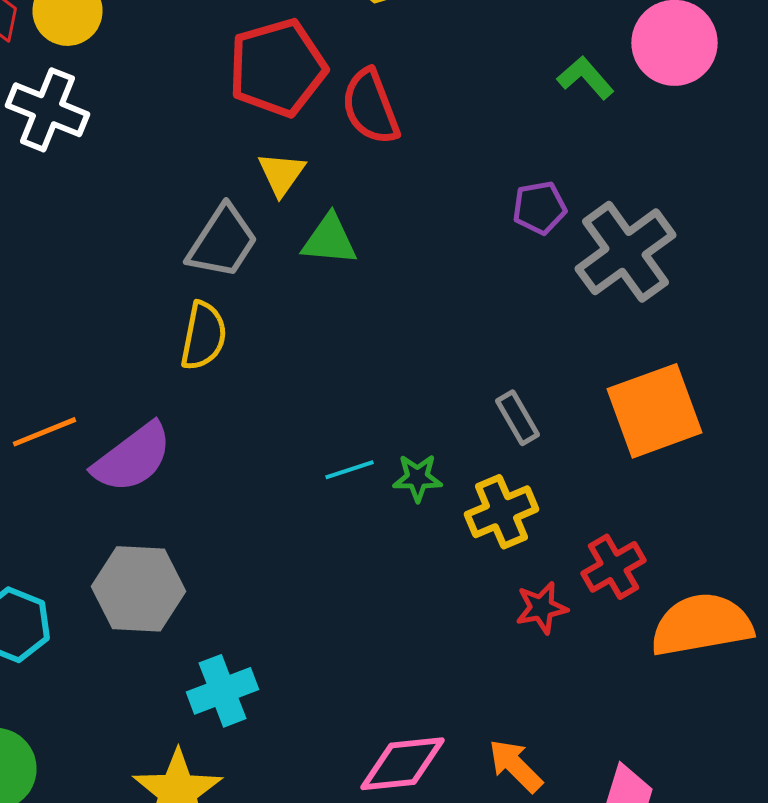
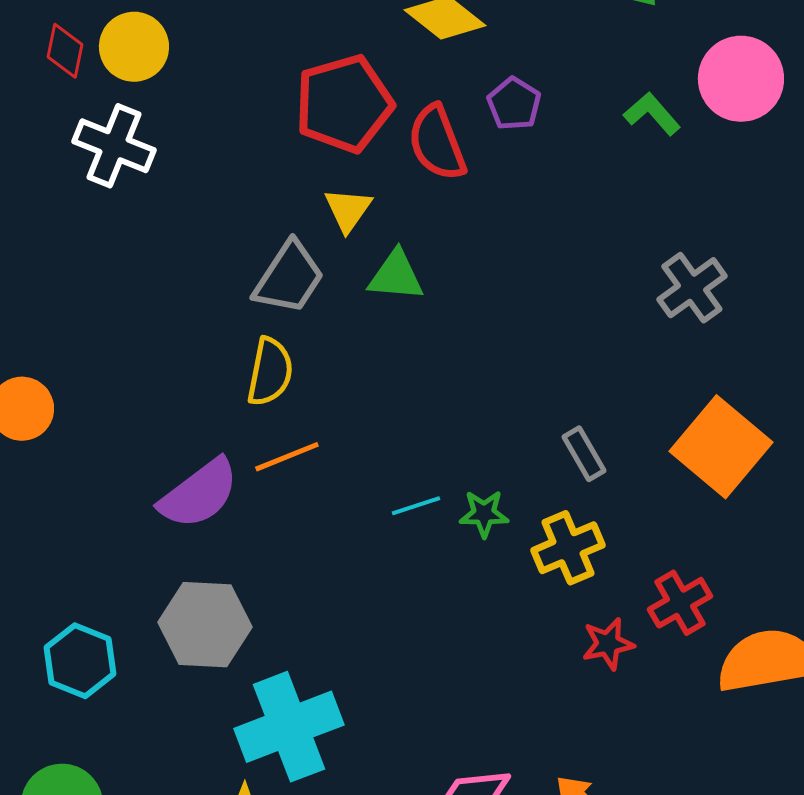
purple pentagon: (540, 208) -> (514, 104), moved, turned -30
gray cross: (626, 252) -> (692, 288), size x0.7
orange square: (654, 411) -> (721, 447), turned -30
orange line: (44, 432) -> (287, 457), moved
cyan cross: (222, 691) -> (289, 727), size x1.5

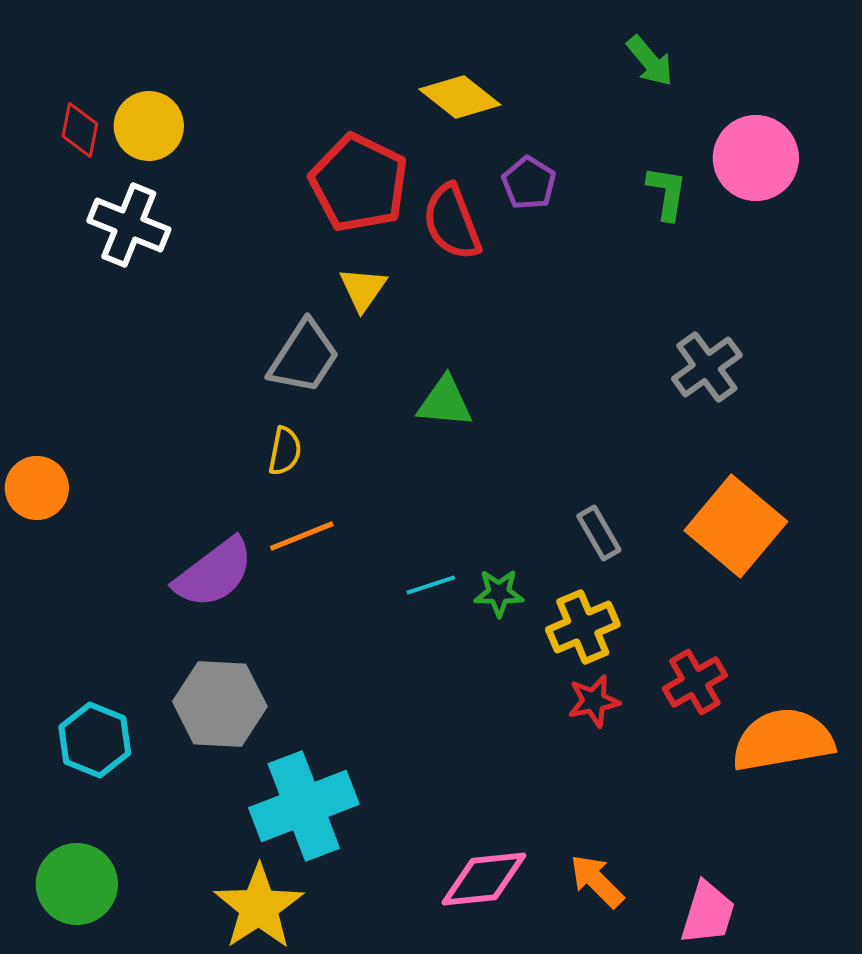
red pentagon: (344, 104) -> (359, 183), turned -30
green L-shape: (652, 114) -> (667, 193), turned 50
green triangle: (396, 276) -> (445, 402), moved
yellow semicircle: (270, 372) -> (285, 451), size x0.7
red star: (608, 644) -> (594, 701), moved

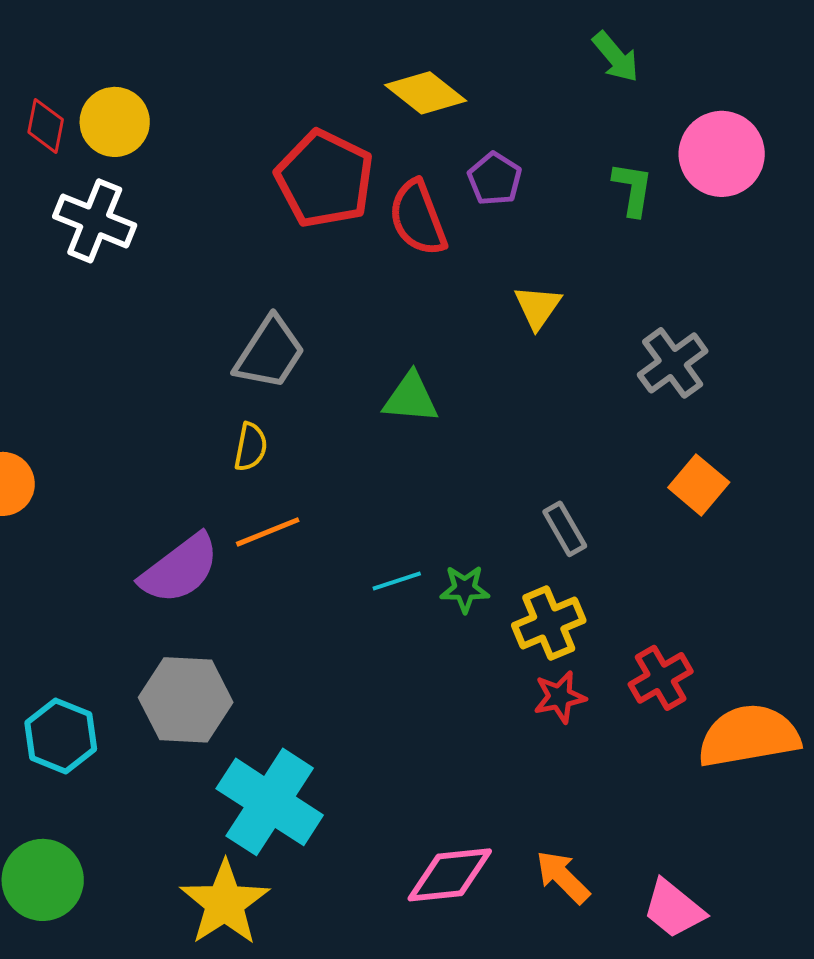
yellow triangle: (363, 289) -> (538, 307), moved
orange square: (736, 526) -> (699, 485), moved, size x0.6
cyan cross: (304, 806) -> (270, 802), turned -36
pink trapezoid: (708, 913) -> (674, 909), turned 112

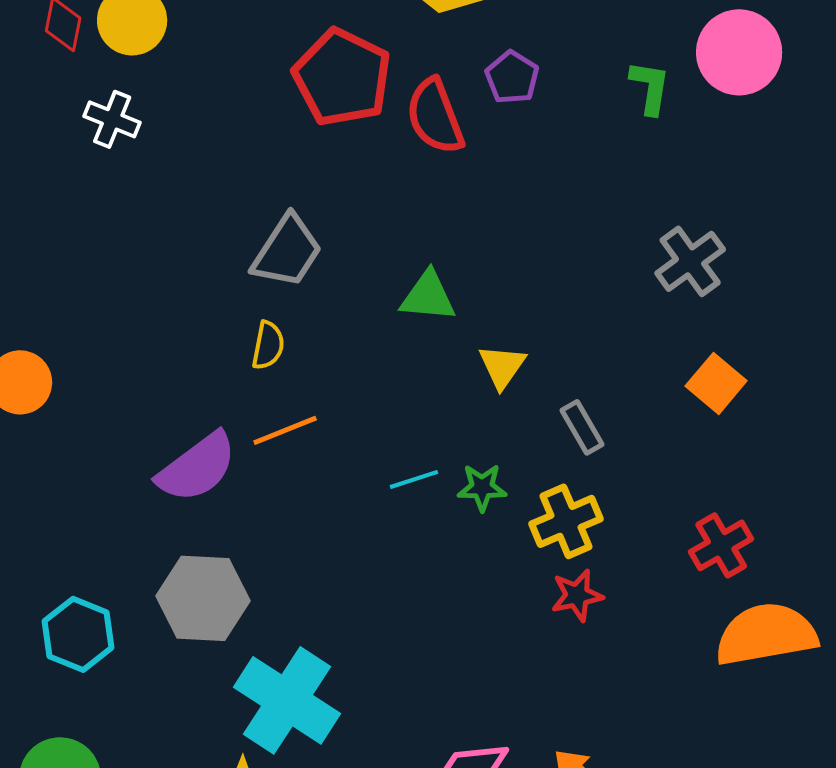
white cross: (95, 221) -> (112, 119), size x0.7
yellow triangle: (538, 307) -> (502, 366), moved
red cross: (661, 678) -> (721, 545), moved

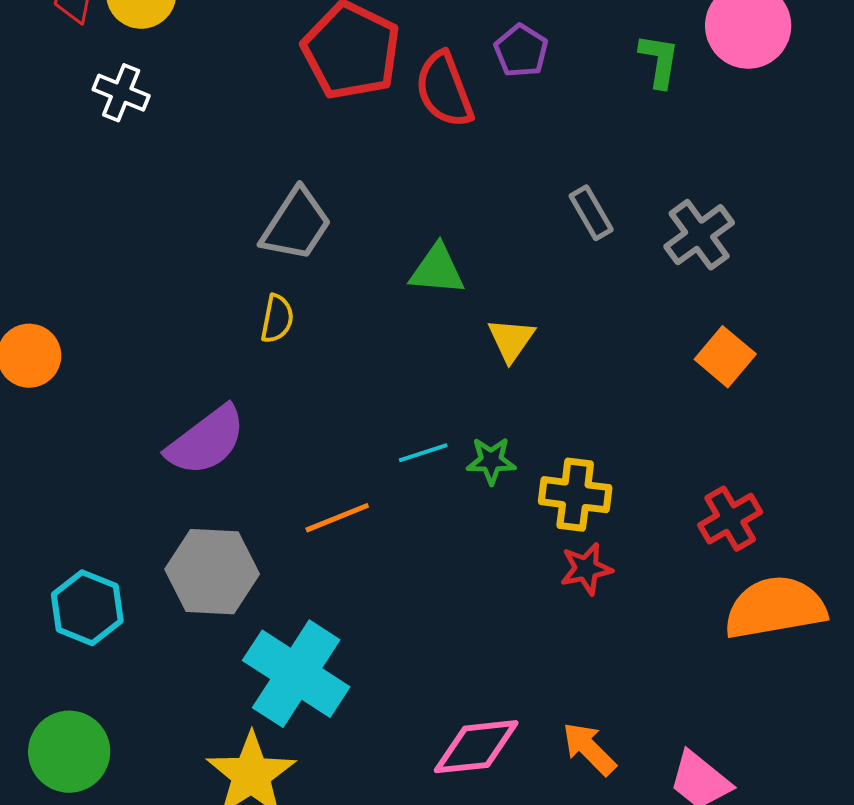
gray rectangle: (582, 427) -> (591, 213), moved
orange line: (285, 430) -> (337, 518), moved
yellow cross: (566, 521) -> (575, 495), turned 30

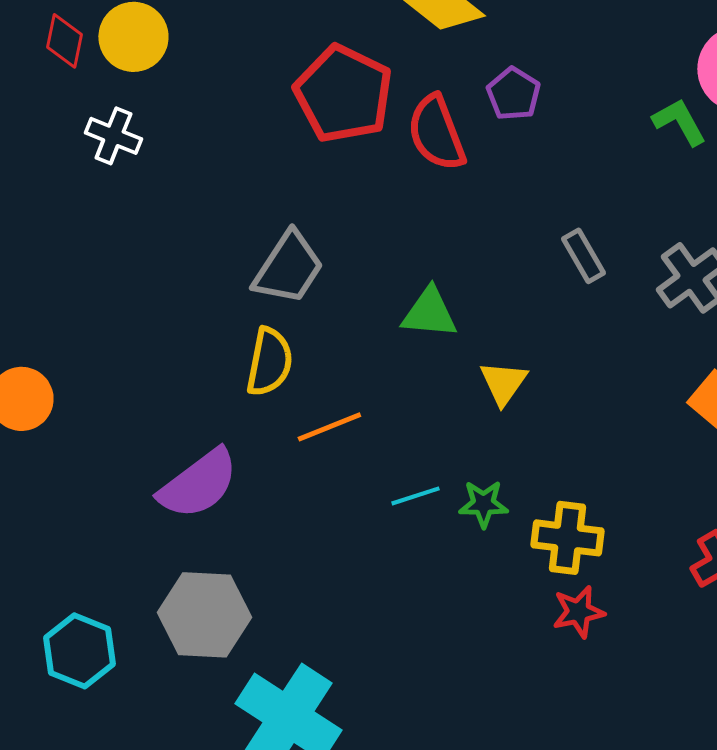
green L-shape: (659, 61) -> (679, 122), moved, turned -38
yellow semicircle: (277, 319) -> (269, 362), size x1.4
orange line: (337, 518) -> (329, 427), moved

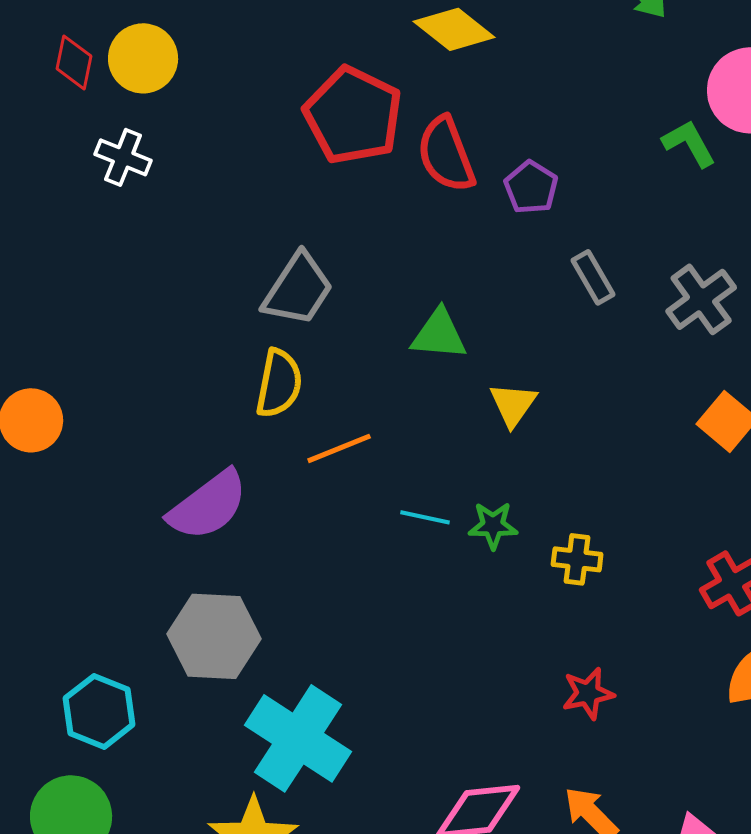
purple pentagon: (513, 94) -> (531, 187), moved
cyan line: (415, 496) -> (425, 517), turned 30
yellow cross: (567, 538) -> (577, 559), size x0.7
red star: (578, 612) -> (588, 693), moved
cyan hexagon: (79, 651) -> (99, 711), moved

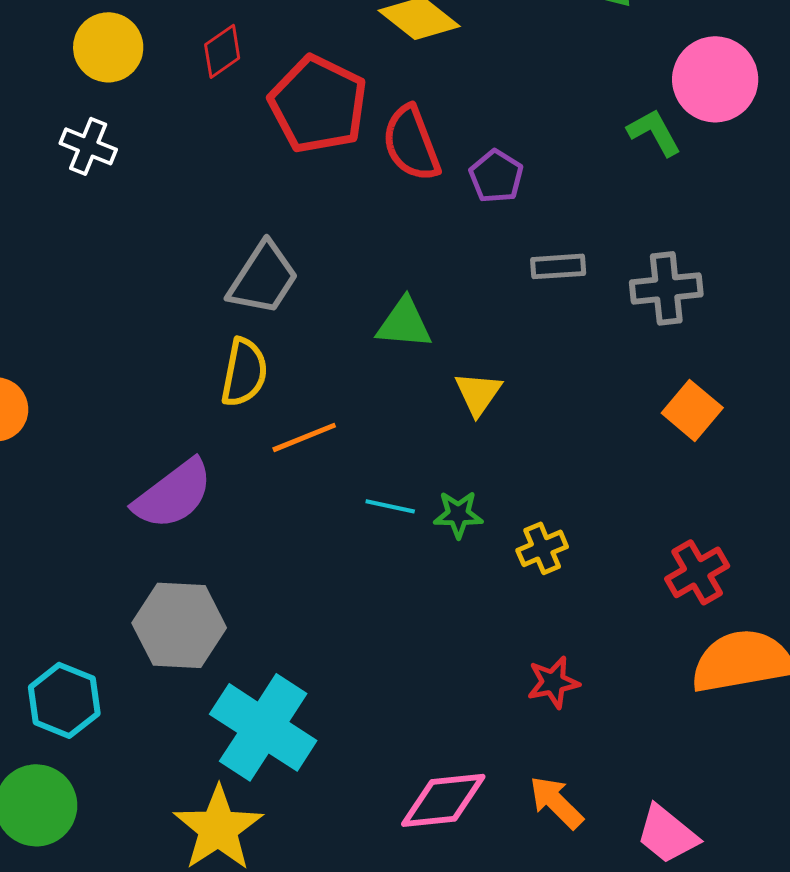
red diamond: (74, 62) -> (222, 51), moved, turned 44
gray rectangle: (593, 277) -> (558, 266), turned -64
gray cross: (701, 299) -> (666, 288), turned 30
yellow cross: (577, 559) -> (542, 548), turned -30

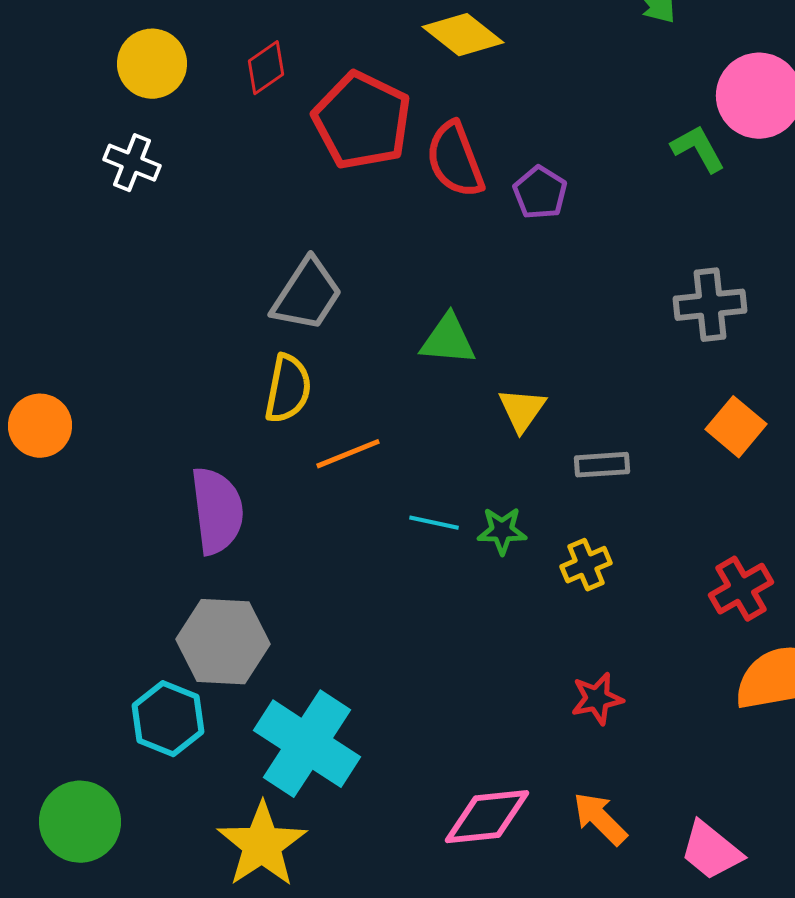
gray rectangle: (558, 266) -> (602, 465), moved
purple semicircle: (173, 494) -> (217, 511), turned -60
cyan hexagon: (64, 700) -> (168, 719), moved

